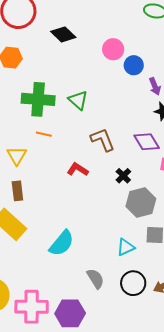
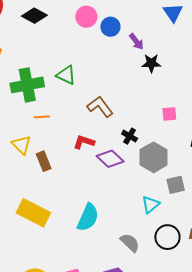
purple diamond: (147, 142) -> (110, 159), moved
brown rectangle: (17, 191) -> (44, 161), moved

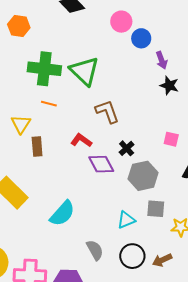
green triangle: (66, 75) -> (84, 71), size x1.5

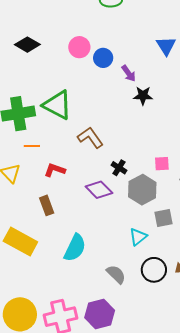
pink square: (171, 139) -> (162, 164), moved
red L-shape: (81, 140) -> (55, 170), moved
brown rectangle: (37, 146) -> (47, 205), moved

